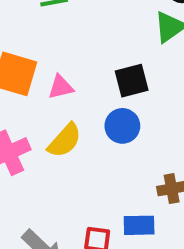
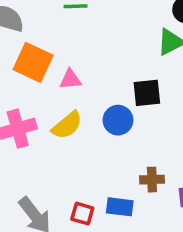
black square: (132, 81) -> (147, 93), moved

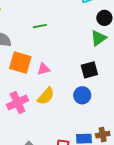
blue circle: (118, 120) -> (82, 95), moved
brown cross: (152, 180) -> (103, 135), moved

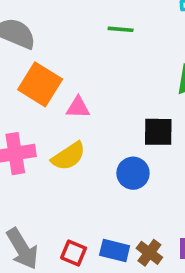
green line: (40, 26) -> (121, 29), moved
brown cross: (103, 135) -> (149, 253), turned 32

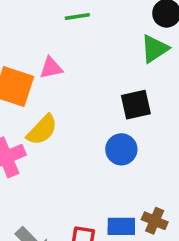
pink triangle: (78, 107) -> (51, 68), moved
yellow semicircle: (68, 156) -> (42, 130), moved

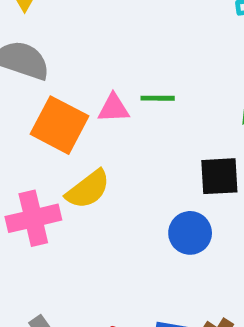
green line: (77, 16) -> (158, 98), moved

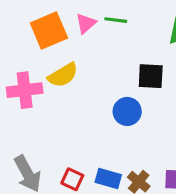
pink triangle: (114, 108) -> (86, 23), turned -45
orange square: (60, 125) -> (49, 31), turned 33

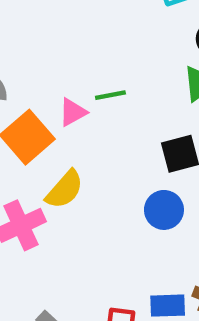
pink triangle: (86, 23) -> (73, 112), turned 30

